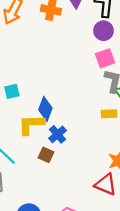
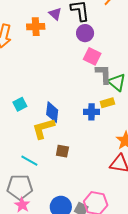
pink square: (105, 58) -> (92, 56), turned -30
blue cross: (57, 134) -> (92, 112), moved, turned -35

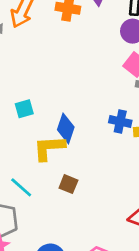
blue cross: (92, 112) -> (120, 121), moved

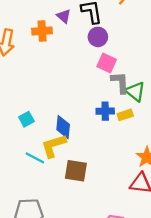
brown square: (68, 184) -> (76, 171), size x1.5
cyan line: (21, 187) -> (35, 158), moved

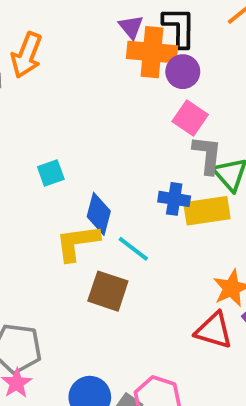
orange cross: (42, 31) -> (152, 52), moved, size x1.4
yellow rectangle: (125, 115) -> (207, 211), size x1.6
cyan square: (26, 119) -> (51, 173), moved
cyan line: (35, 158) -> (133, 249), moved

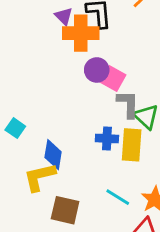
purple circle: (183, 72) -> (97, 70), moved
cyan square: (51, 173) -> (15, 128), turned -30
yellow rectangle: (207, 211) -> (132, 145), turned -72
cyan line: (133, 249) -> (118, 197), moved

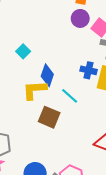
purple circle: (97, 70) -> (80, 18), moved
cyan line: (118, 197) -> (70, 96), moved

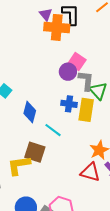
purple circle: (80, 18) -> (68, 72), moved
yellow L-shape: (35, 90) -> (19, 165), moved

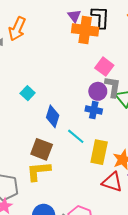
purple circle: (68, 72) -> (98, 91), moved
yellow rectangle: (86, 110) -> (99, 152), moved
brown square: (35, 152) -> (42, 149), moved

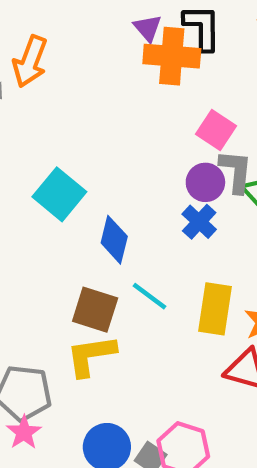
cyan square: (28, 93) -> (59, 194), size x1.6
blue cross: (94, 110) -> (199, 222), turned 35
cyan line: (76, 136) -> (149, 296), moved

